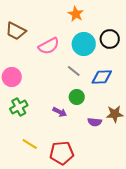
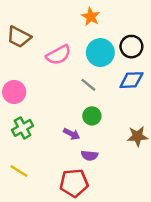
blue diamond: (102, 77) -> (131, 80), moved
purple semicircle: (95, 122) -> (90, 155), moved
yellow line: (30, 144) -> (19, 171), moved

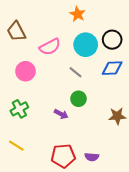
brown trapezoid: (19, 37) -> (16, 31), turned 35
pink circle: (14, 92) -> (25, 71), moved
purple semicircle: (90, 155) -> (92, 157), moved

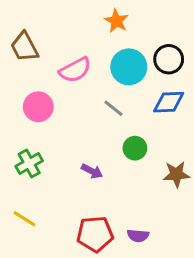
green circle: (78, 99) -> (135, 148), moved

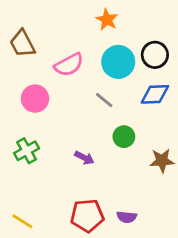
yellow line: (25, 219) -> (22, 221), moved

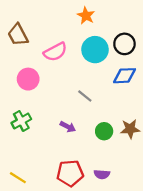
gray line: (104, 100) -> (85, 96), moved
green circle: (124, 137) -> (104, 131), moved

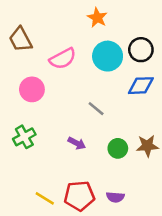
yellow line: (18, 178) -> (45, 198), moved

